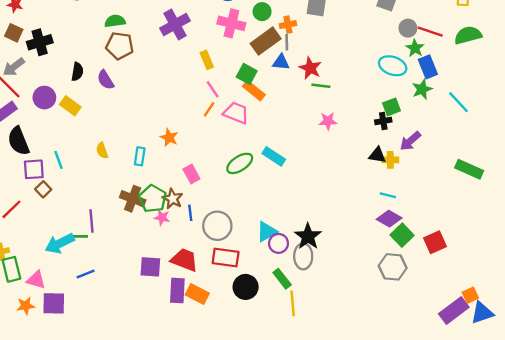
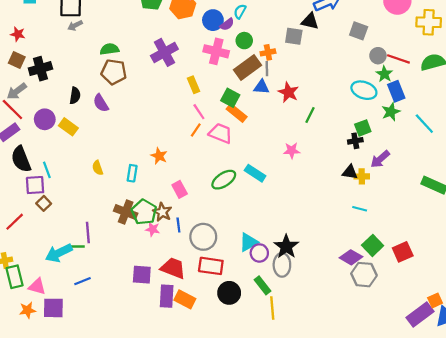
green line: (321, 86) -> (310, 115), moved, turned -70
pink star: (328, 121) -> (292, 151), moved
cyan line: (59, 160) -> (47, 170), moved
purple diamond: (389, 219) -> (351, 257), moved

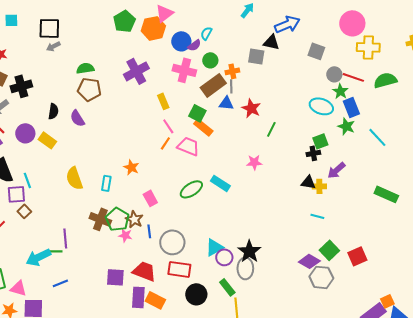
yellow cross: (429, 22) -> (368, 47), moved
green star: (391, 112) -> (346, 126), turned -30
yellow semicircle: (98, 168) -> (74, 178), size x1.6

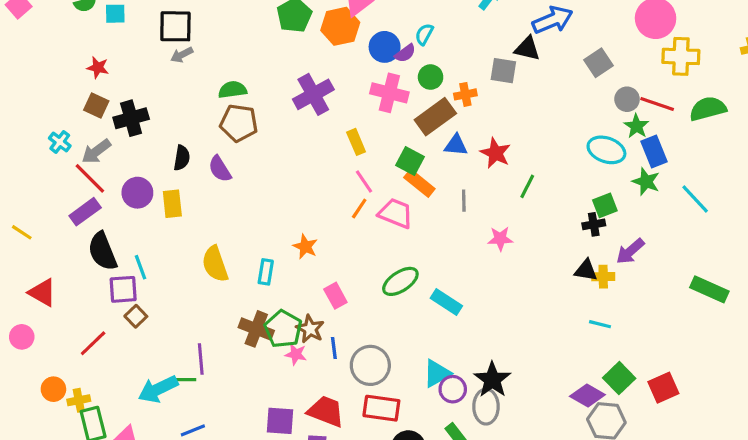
gray square: (316, 51) -> (598, 63), turned 36
gray line: (231, 86) -> (464, 201), moved
yellow rectangle: (47, 140) -> (172, 204), turned 48
cyan rectangle: (220, 183) -> (446, 302), moved

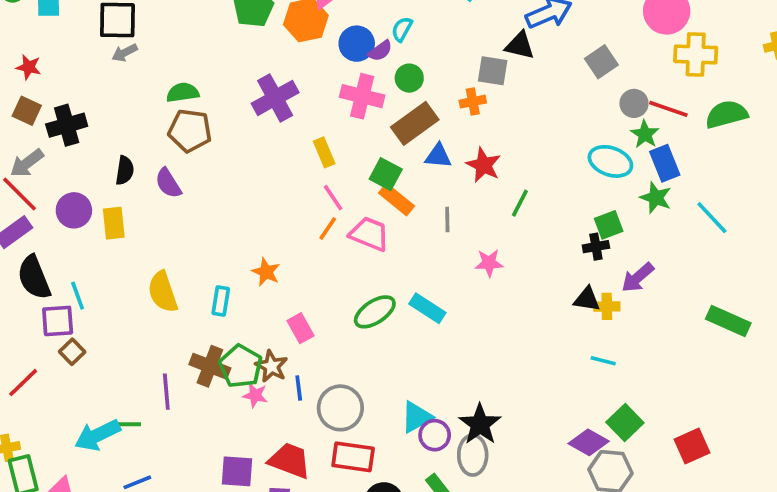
orange cross: (465, 94) -> (473, 102), moved
cyan rectangle: (446, 302) -> (427, 308), moved
purple line: (201, 359) -> (166, 392), moved
red square: (663, 388) -> (692, 446), moved

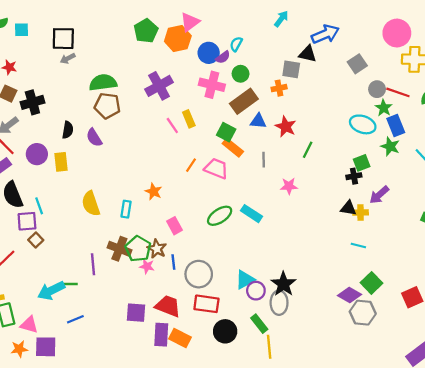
green semicircle: (183, 93) -> (103, 83), size x1.4
pink line: (333, 198) -> (172, 125), moved

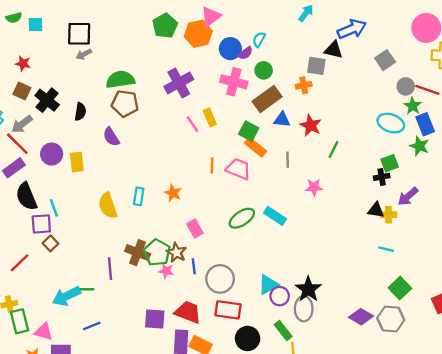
black cross: (32, 102) -> (47, 100), turned -35
black semicircle: (68, 130) -> (80, 112), moved
orange line: (191, 165) -> (212, 165), turned -32
cyan rectangle: (126, 209) -> (139, 196), moved
purple diamond: (350, 295) -> (361, 317), moved

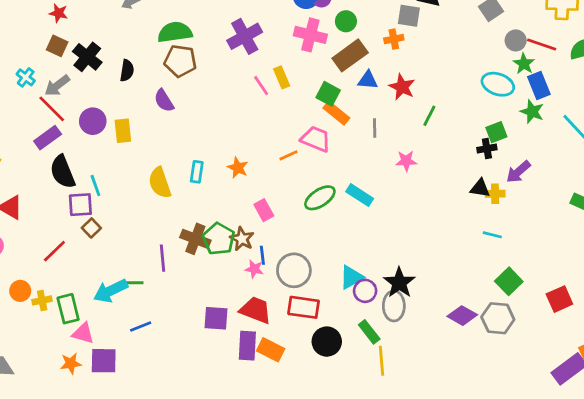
orange line: (212, 165) -> (288, 155), moved, turned 63
pink star: (166, 271) -> (254, 269), moved
green rectangle: (20, 321) -> (68, 309), moved

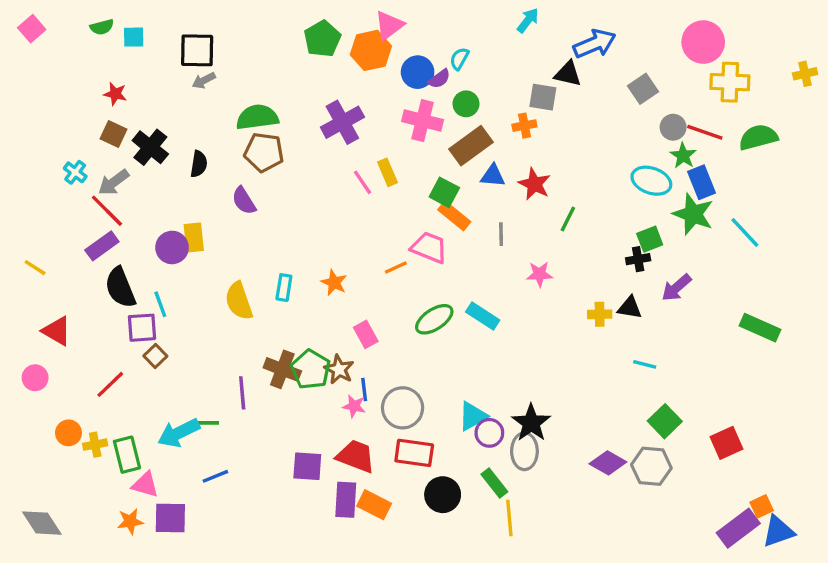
green star: (532, 112) -> (693, 214), size x1.4
purple circle: (93, 121) -> (172, 247), moved
yellow cross: (495, 194) -> (600, 314), moved

